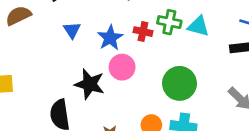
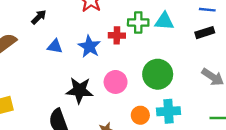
blue triangle: (72, 30) -> (55, 46), turned -35
pink circle: (122, 67) -> (116, 82), moved

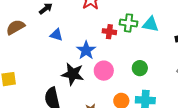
blue star: (89, 46) -> (86, 50), moved
green circle: (158, 74) -> (140, 68), size x0.6

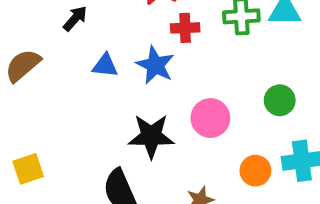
red cross: (109, 32) -> (185, 28), moved
blue star: (86, 50) -> (155, 65), moved

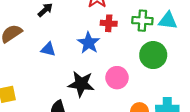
blue triangle: (105, 66) -> (48, 49), moved
green circle: (280, 100) -> (153, 55), moved, size x1.5

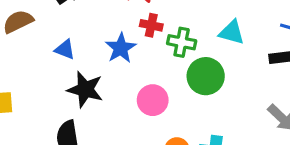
green cross: (142, 21) -> (182, 42), moved
black star: (81, 84) -> (85, 89), moved

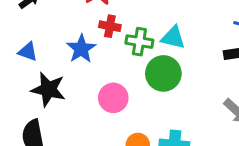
cyan triangle: (232, 32) -> (173, 38), moved

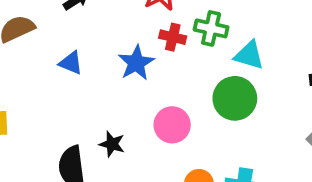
green cross: (139, 42) -> (211, 28), moved
black star: (48, 89) -> (112, 144), moved, size x0.6

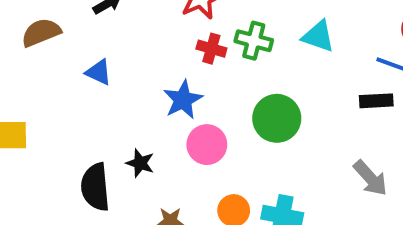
cyan triangle: (249, 55) -> (318, 36), moved
blue star: (136, 63) -> (183, 100), moved

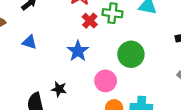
red cross: (211, 49) -> (90, 21), turned 35
pink circle: (207, 145) -> (106, 81), moved

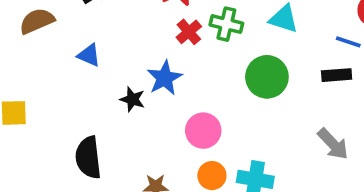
green circle: (131, 54) -> (267, 77), moved
black star: (59, 89) -> (132, 99), moved

